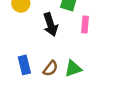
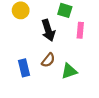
brown semicircle: (50, 68) -> (48, 60), moved

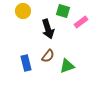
pink rectangle: (80, 30) -> (81, 22), moved, turned 48

